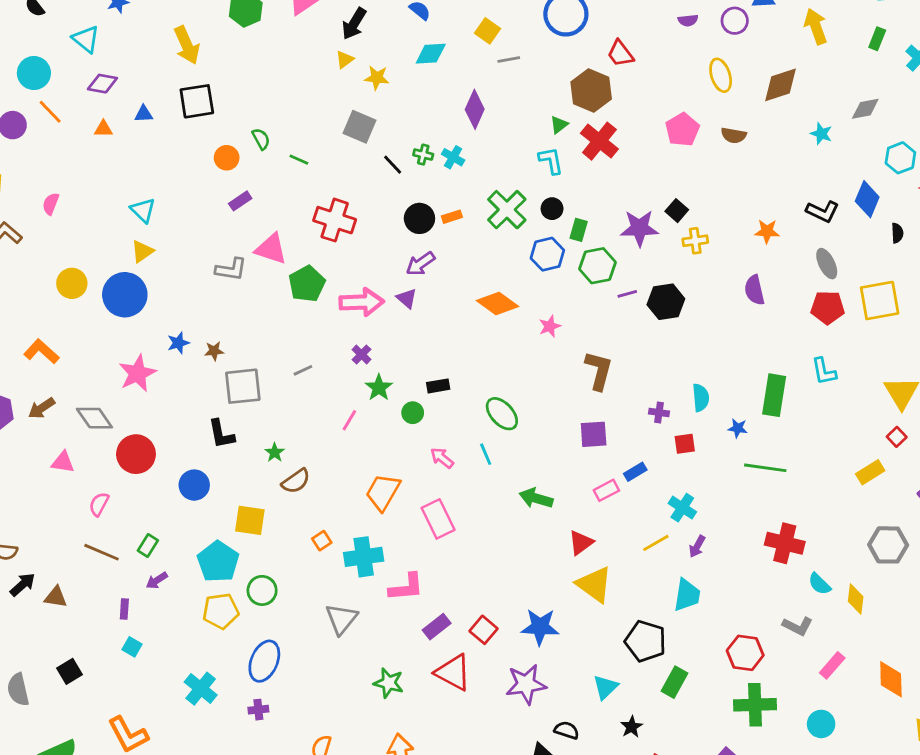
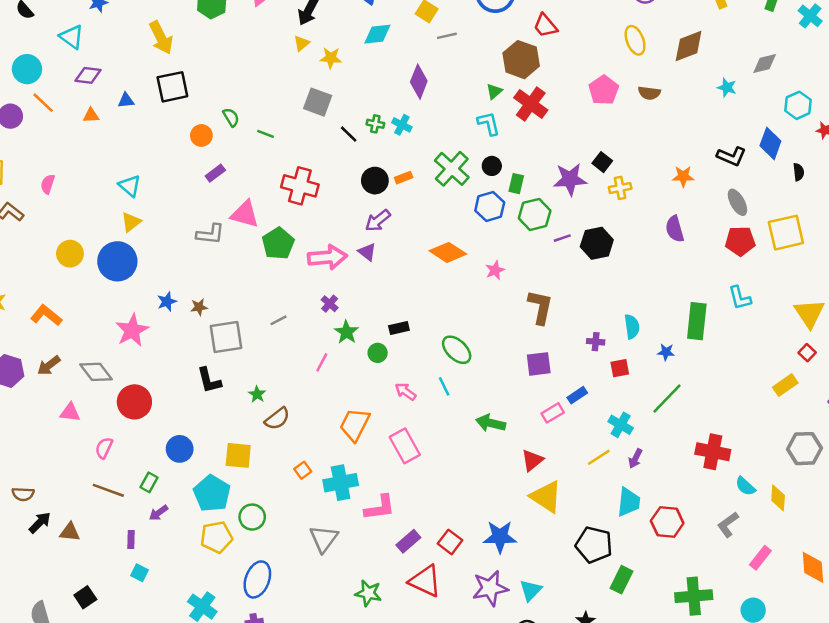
green line: (765, 468) -> (667, 399), moved, turned -51
blue circle: (194, 485) -> (180, 449), moved
gray L-shape: (798, 626) -> (728, 525), turned 120
red hexagon: (745, 653) -> (667, 522), moved
cyan triangle: (605, 687) -> (531, 590), moved

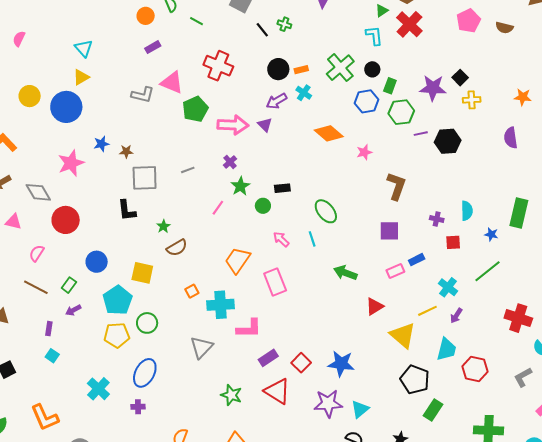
cyan cross: (402, 125) -> (304, 93), moved
yellow triangle: (546, 497) -> (403, 335), moved

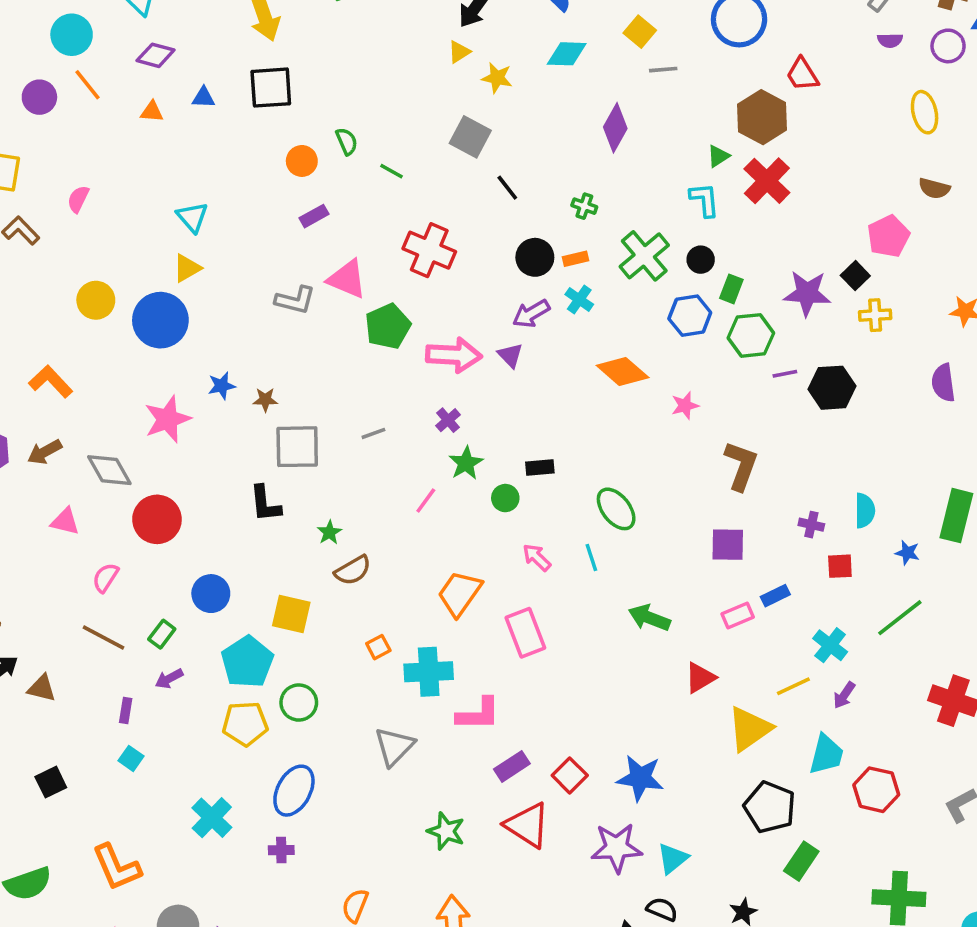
pink pentagon: (469, 21) -> (888, 236), moved
green cross: (284, 24) -> (584, 206), moved
yellow triangle: (403, 335) -> (750, 729), turned 44

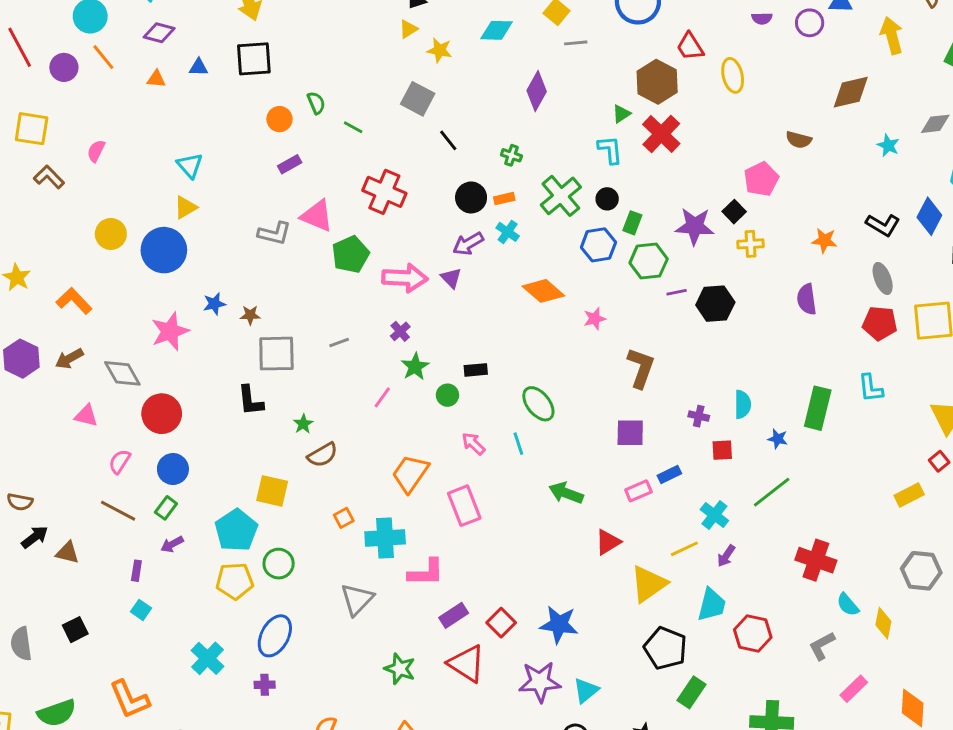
yellow ellipse: (925, 112) -> (733, 75), moved
blue circle: (211, 594) -> (173, 469), moved

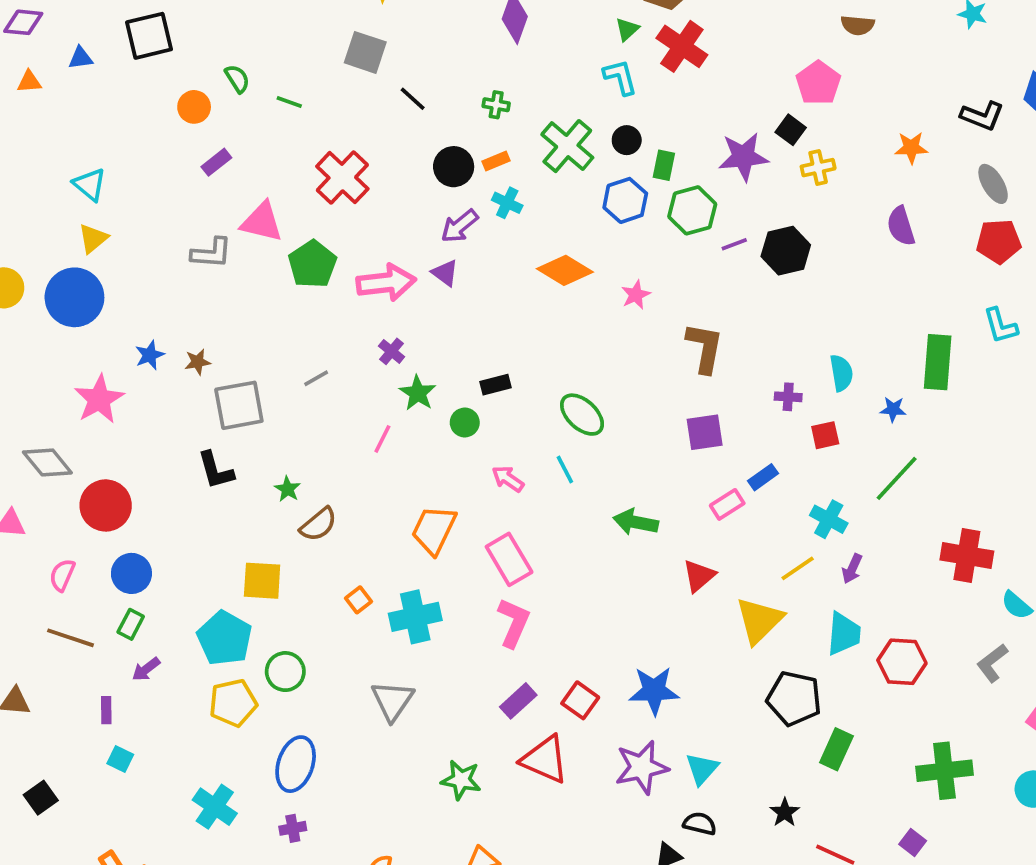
red cross: (384, 192) -> (342, 178), turned 30
pink L-shape: (426, 573) -> (514, 623), moved, turned -57

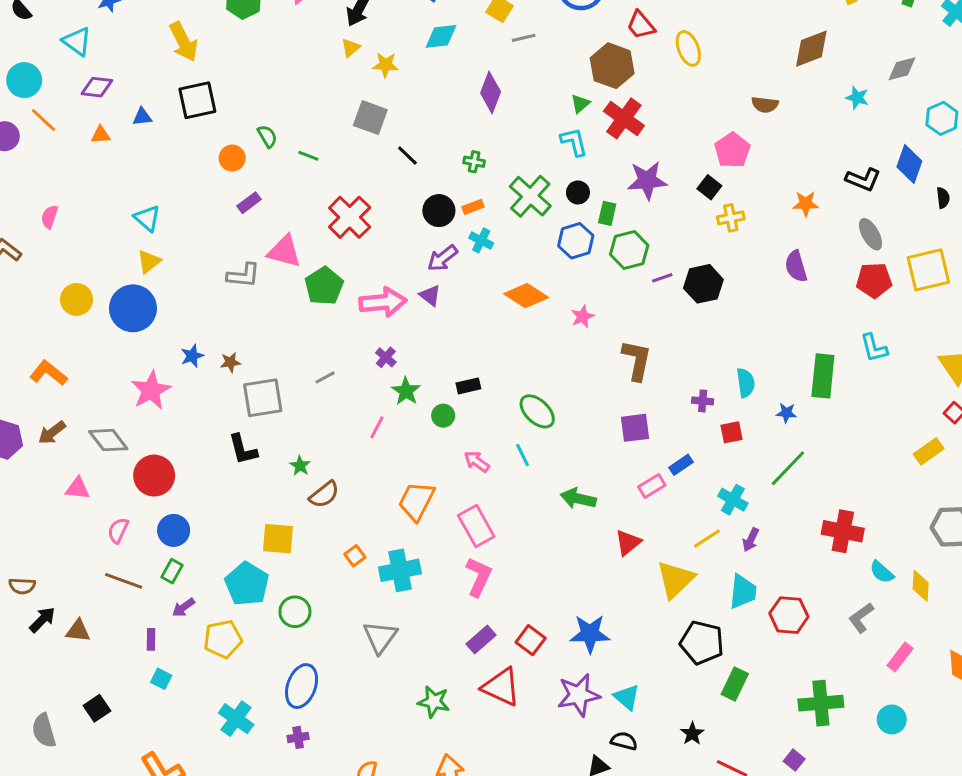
purple star: (743, 157) -> (647, 180), moved
yellow pentagon: (233, 703) -> (223, 639), moved
cyan triangle: (702, 769) -> (627, 697), turned -32

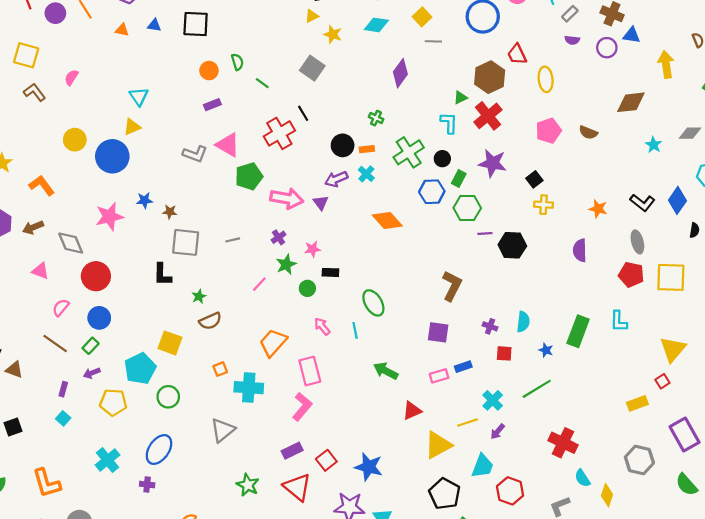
pink pentagon: (732, 150) -> (548, 131), moved
black line: (407, 155) -> (303, 113), moved
pink star: (582, 316) -> (312, 249), moved

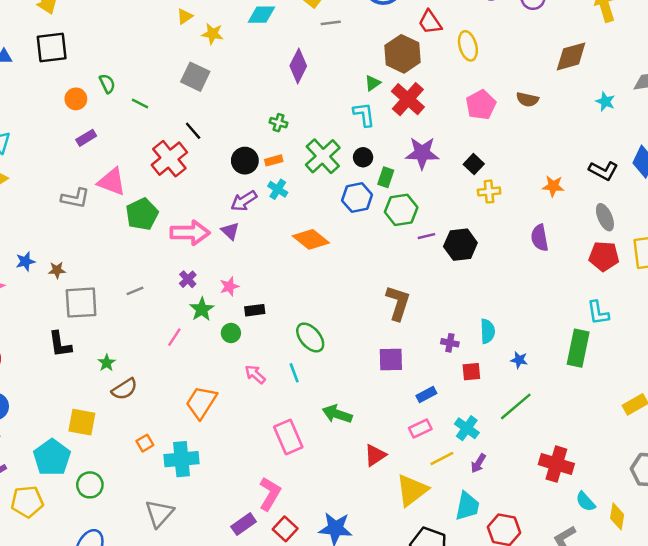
green rectangle: (578, 331) -> (578, 348), moved
pink rectangle: (310, 371) -> (288, 437), moved
pink rectangle: (439, 376) -> (420, 429), moved
pink L-shape: (302, 407) -> (270, 494), moved

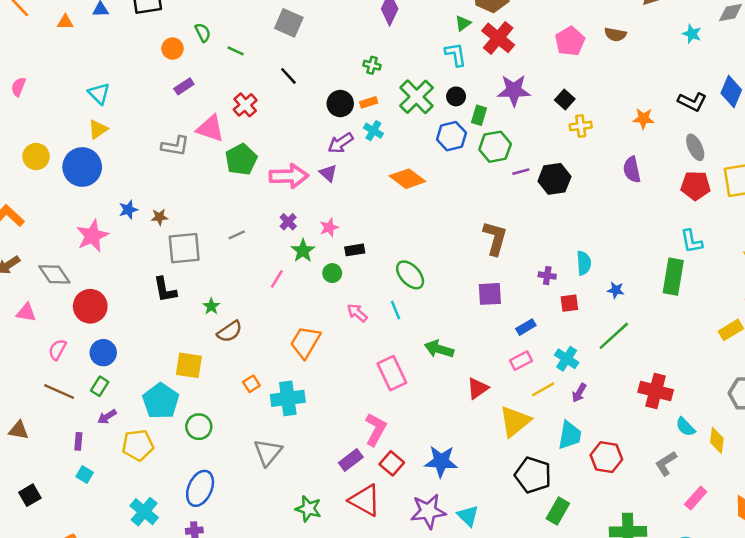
red cross: (169, 159) -> (245, 105), moved, size x0.7

